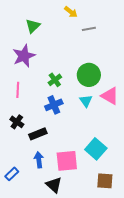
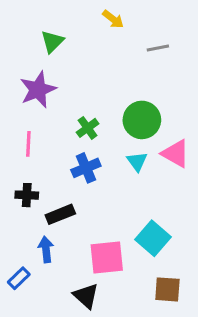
gray line: (89, 29) -> (158, 48), moved
black cross: (17, 122) -> (27, 195), turned -32
blue arrow: (39, 160) -> (46, 249), moved

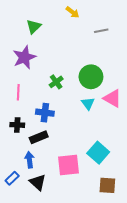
blue cross: (86, 168) -> (45, 113), moved, turned 30
black triangle: (86, 296) -> (38, 182), moved

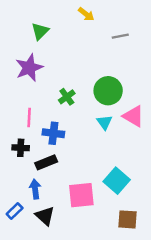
pink line: (18, 92) -> (29, 117), moved

